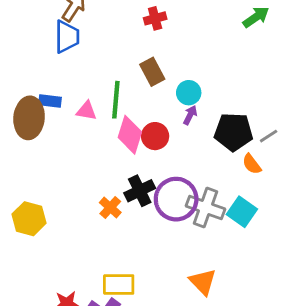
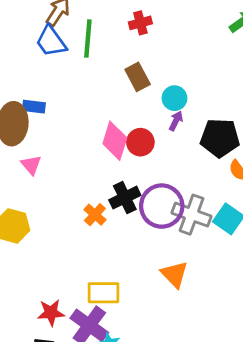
blue trapezoid: (67, 37) -> (51, 41), turned 144
green line: (116, 100) -> (88, 38), moved
pink triangle: (86, 111) -> (31, 165), moved, turned 40
orange triangle: (203, 282) -> (174, 274), moved

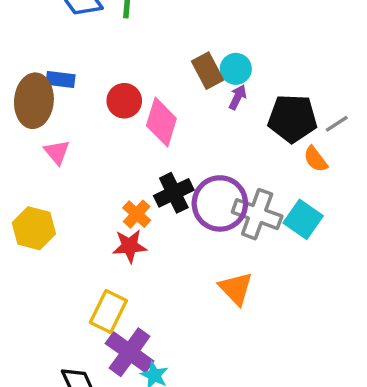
brown rectangle: (138, 77) -> (207, 71), moved
red circle: (140, 142) -> (124, 101), moved
yellow rectangle: (103, 293) -> (108, 311), moved, turned -64
red star: (51, 313) -> (130, 246), moved

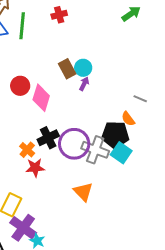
black pentagon: (292, 118) -> (115, 135), moved
gray line: (337, 124) -> (140, 99), turned 56
red star: (130, 246) -> (35, 168), moved

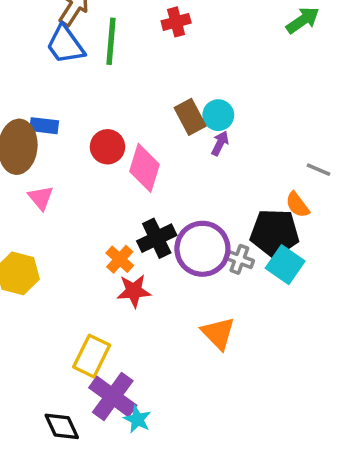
gray cross: (95, 150) -> (239, 259), size x0.6

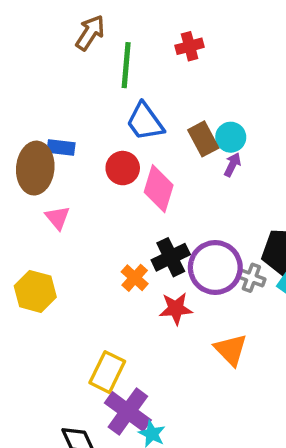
blue trapezoid: (65, 45) -> (145, 122), moved
red star: (134, 291) -> (176, 309), moved

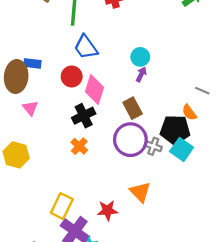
brown rectangle: (203, 139) -> (133, 108), moved
black cross: (171, 257) -> (84, 116), moved
red star: (176, 309) -> (108, 210), moved

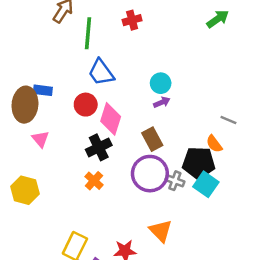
purple arrow: (141, 74) -> (162, 102), turned 40

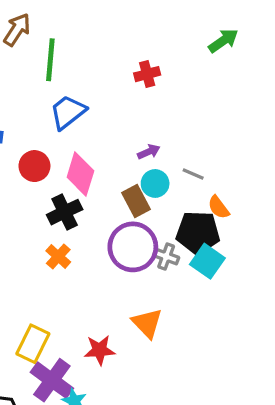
red cross: (132, 20) -> (147, 74), moved
blue trapezoid: (101, 72) -> (68, 112), turned 88
cyan circle: (161, 83) -> (155, 183), moved
red circle: (86, 105) -> (34, 166), moved
gray line: (228, 120) -> (193, 174), moved

